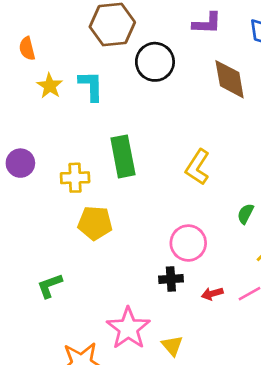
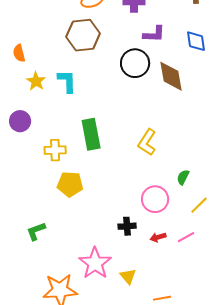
black circle: (155, 62) -> (135, 63), moved
purple circle: (20, 163) -> (20, 121), moved
pink circle: (188, 243) -> (155, 199), moved

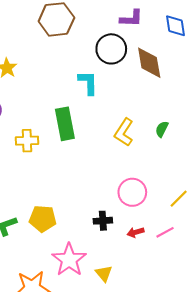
cyan L-shape: (67, 81) -> (88, 83), moved
green semicircle: (183, 177) -> (162, 129), moved
yellow pentagon: (70, 184) -> (43, 219), moved

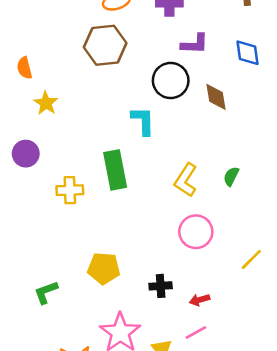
brown diamond: (149, 63) -> (216, 97), size x0.7
pink circle: (132, 192) -> (196, 232), moved
yellow pentagon: (43, 219) -> (104, 268), moved
pink line: (165, 232) -> (196, 333), moved

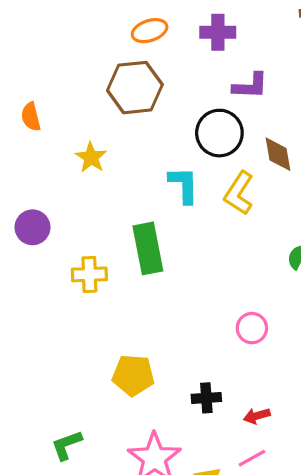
yellow star: (46, 103) -> (91, 157), moved
yellow L-shape: (186, 180) -> (239, 193), moved
pink circle: (196, 232) -> (252, 328), size x0.7
green L-shape: (46, 292) -> (67, 445), moved

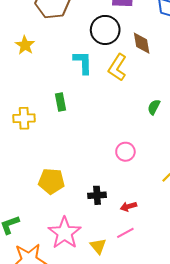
green rectangle: (148, 248) -> (61, 102), size x0.6

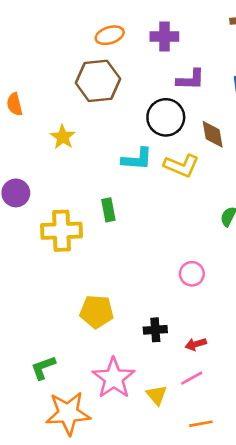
cyan L-shape: (83, 62) -> (137, 159), turned 95
yellow L-shape: (117, 68) -> (181, 166), turned -100
yellow cross: (24, 118) -> (61, 231), size x1.4

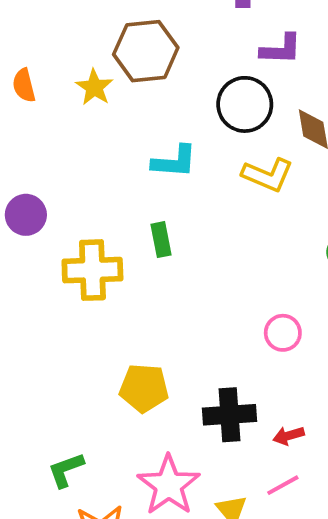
yellow star: (63, 137) -> (94, 87), moved
cyan L-shape: (137, 159) -> (174, 162), moved
black cross: (155, 330) -> (230, 415), size x1.5

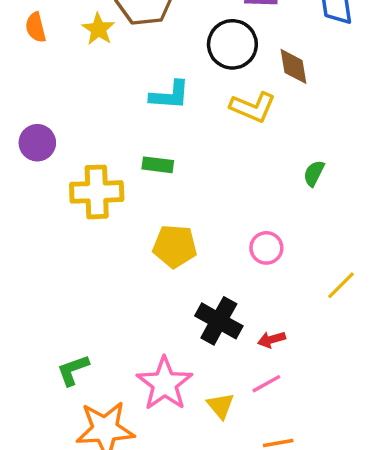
green rectangle: (161, 240) -> (158, 165), turned -72
yellow pentagon: (144, 388) -> (175, 246), moved
black cross: (230, 415) -> (219, 321), turned 33

